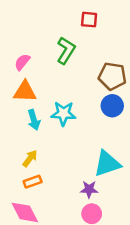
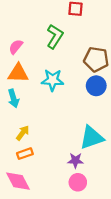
cyan star: (63, 113) -> (53, 80), moved
cyan arrow: (34, 120) -> (13, 98), moved

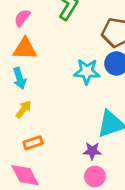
cyan star: (53, 80) -> (87, 72), moved
yellow arrow: (23, 133) -> (24, 109), moved

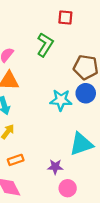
purple star: (92, 151) -> (55, 167), moved

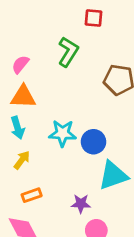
blue circle: (86, 93) -> (93, 142), moved
cyan star: (61, 100) -> (63, 133), moved

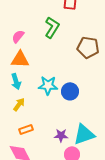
cyan triangle: (113, 175) -> (84, 134), moved

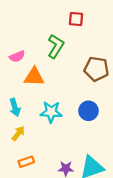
pink semicircle: (18, 36) -> (17, 56), turned -152
orange triangle: (20, 59) -> (34, 77), moved
blue circle: (70, 91) -> (88, 111), moved

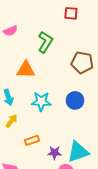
red square: (76, 19) -> (71, 13), moved
pink semicircle: (17, 56) -> (10, 31), moved
orange rectangle: (26, 162) -> (32, 140), moved

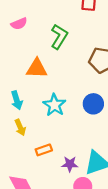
cyan star: (41, 101) -> (54, 105), turned 30
yellow arrow: (11, 121) -> (20, 127), turned 120

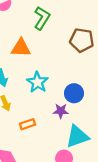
blue circle: (93, 104) -> (74, 93), moved
purple star: (70, 164) -> (61, 111), moved

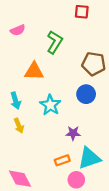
blue circle: (74, 93) -> (86, 94), moved
orange rectangle: (28, 124) -> (62, 160), moved

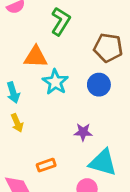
cyan star: (50, 105) -> (55, 82), moved
cyan triangle: (89, 158) -> (103, 162), turned 35
orange rectangle: (62, 160) -> (46, 165), moved

